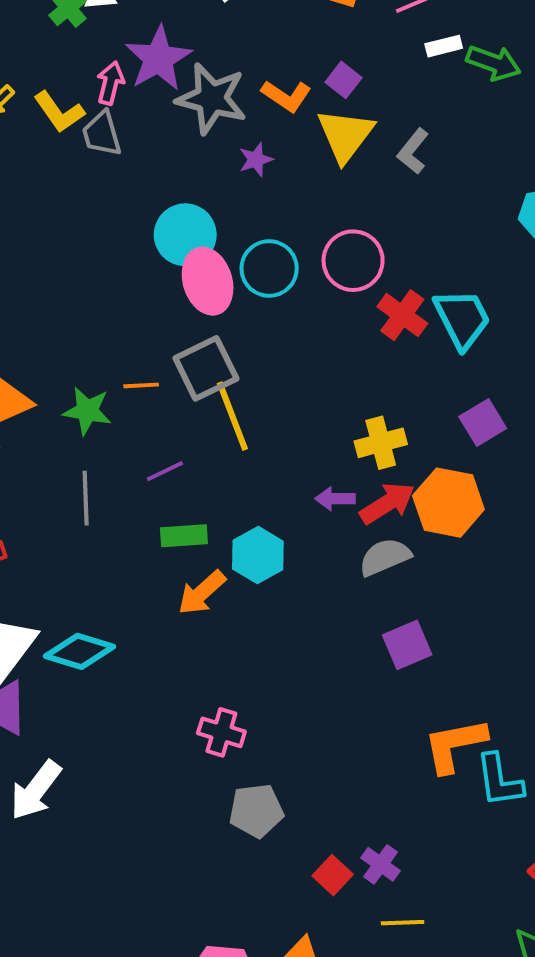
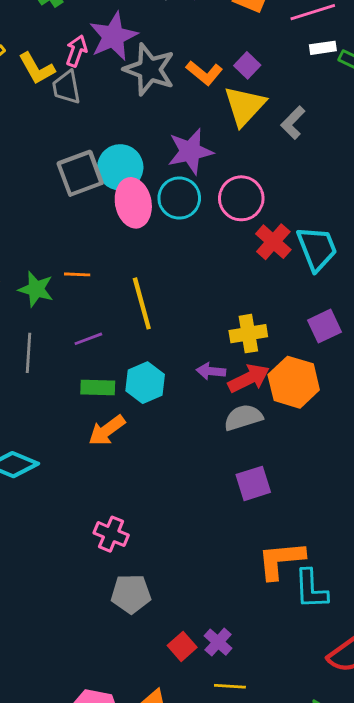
purple star: (256, 160) -> (190, 151), moved, size x1.8
gray square: (206, 368) -> (80, 173), moved
cyan hexagon: (258, 555) -> (145, 383), moved

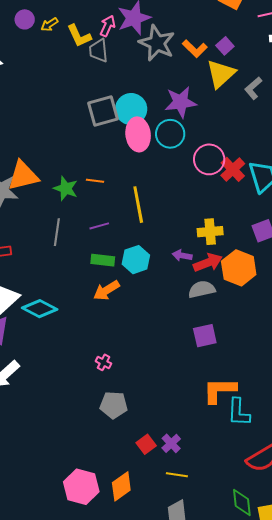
pink circle: (241, 198) -> (209, 159), moved
pink cross: (111, 534) -> (103, 362), size x0.7

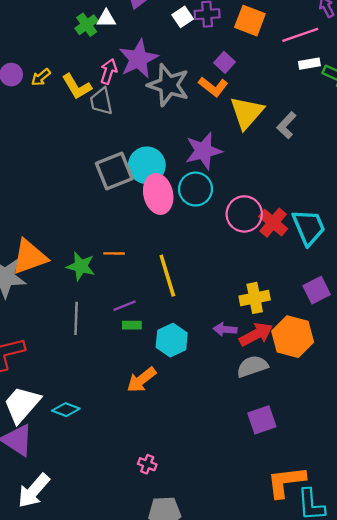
purple square: (225, 46) -> (225, 62), moved
green rectangle: (103, 260) -> (132, 325), moved, size x0.7
cyan diamond: (40, 309) -> (66, 410), size x0.7

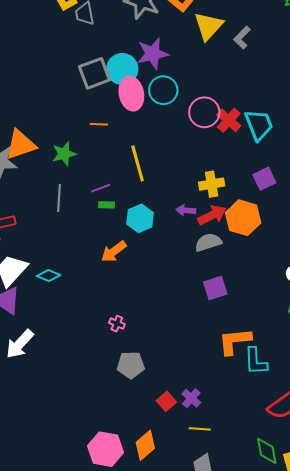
purple star: (203, 151) -> (153, 54), moved
orange line: (114, 253) -> (99, 124), moved
green star: (81, 266) -> (64, 154), turned -30

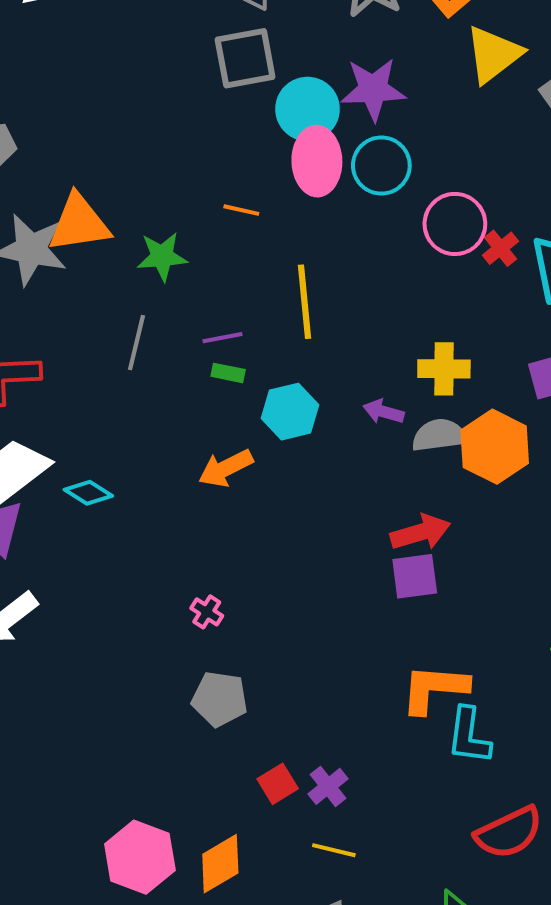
gray square: (94, 73) -> (245, 58), moved
red cross: (229, 120) -> (500, 248), size x0.7
red arrow: (212, 215) -> (420, 532), moved
gray semicircle: (208, 242) -> (439, 435), moved

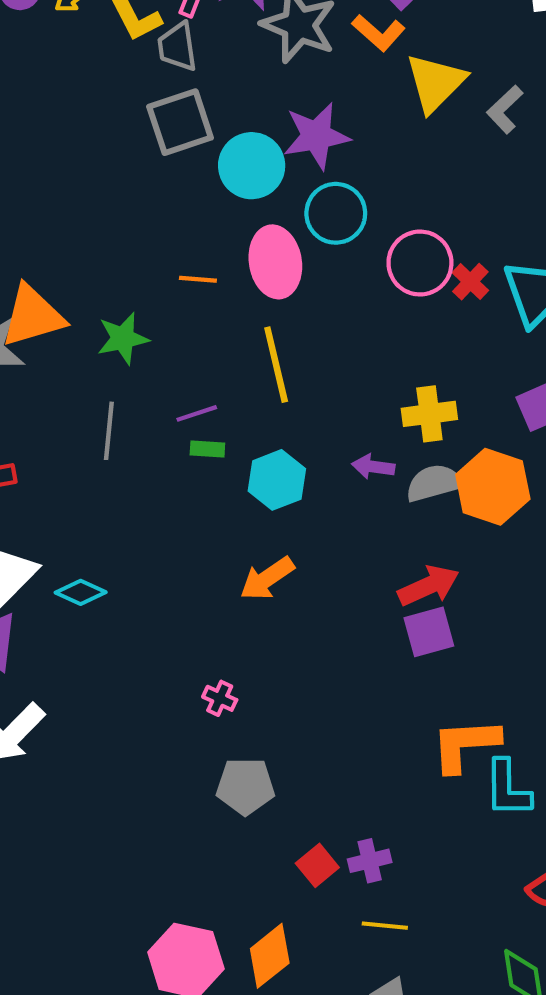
pink ellipse: (317, 161) -> (275, 262), moved
orange arrow: (226, 468) -> (267, 578), moved
purple cross: (328, 786) -> (370, 861), turned 33

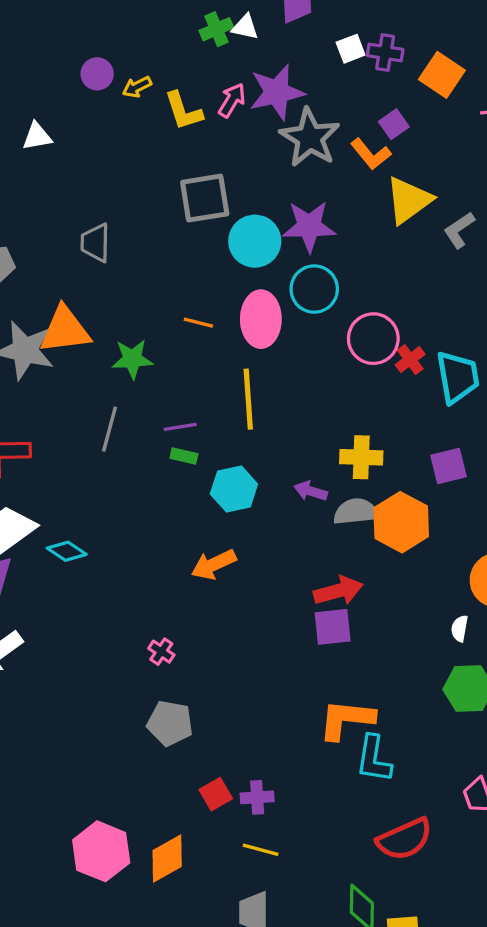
gray trapezoid: (177, 47) -> (95, 243), moved

